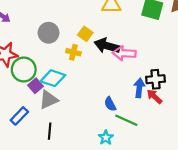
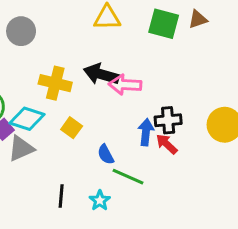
gray circle: (49, 33) -> (21, 31), moved
yellow square: (85, 34) -> (72, 128), moved
yellow cross: (73, 52) -> (55, 83), size x1.5
black line: (50, 131) -> (61, 196), moved

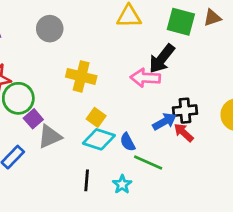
black arrow: (101, 74) -> (162, 59), moved, turned -68
cyan diamond: (27, 119) -> (99, 139), moved
blue arrow: (146, 132) -> (164, 122), turned 55

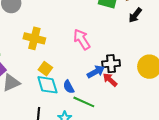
black arrow: (162, 59) -> (135, 15), moved, size x0.7
pink arrow: (145, 78) -> (82, 39), turned 55
cyan diamond: (99, 139) -> (47, 85), turned 55

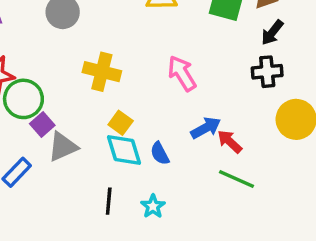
black cross: (111, 64) -> (267, 72), moved
green line: (84, 102) -> (236, 179), moved

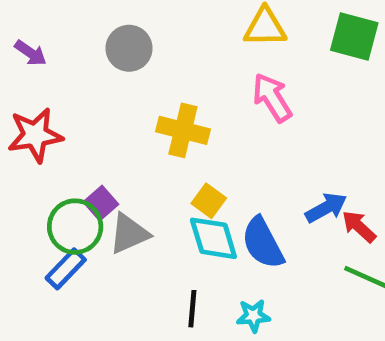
pink arrow: (182, 73) -> (272, 98), moved
green circle: (23, 99) -> (75, 227), moved
blue semicircle: (160, 153) -> (263, 243), size x1.6
cyan star: (153, 206) -> (253, 316), turned 30

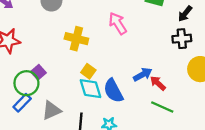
gray triangle: (129, 234) -> (51, 110), moved

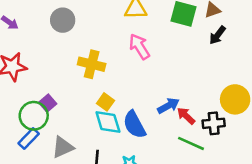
black cross: (182, 39) -> (214, 123), moved

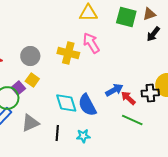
gray circle: (63, 20) -> (30, 56), moved
yellow cross: (92, 64) -> (68, 53), moved
yellow square: (105, 102) -> (32, 80), moved
black cross: (214, 123) -> (150, 93), moved

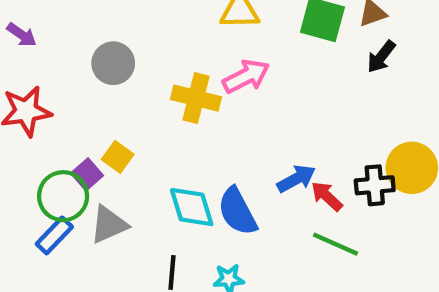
pink arrow: (91, 43) -> (246, 76), turned 95
gray circle: (30, 56) -> (113, 63), moved
gray triangle: (30, 123) -> (109, 225), moved

